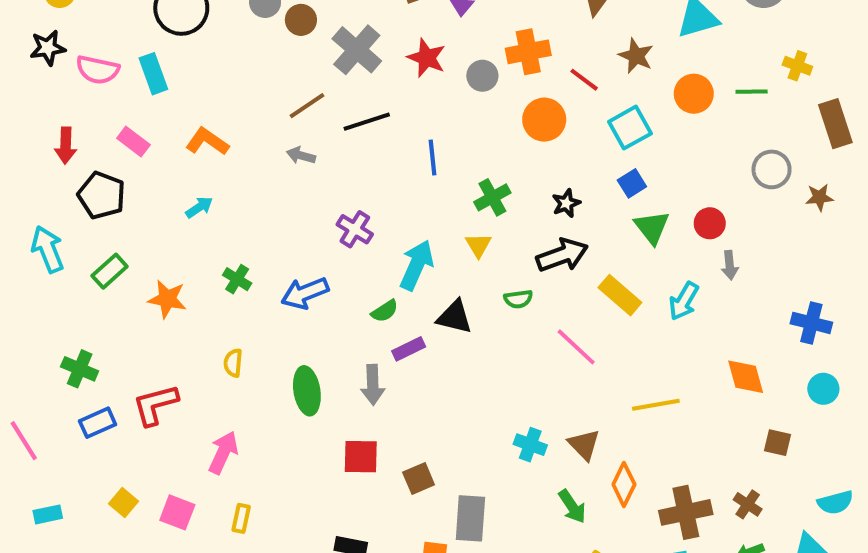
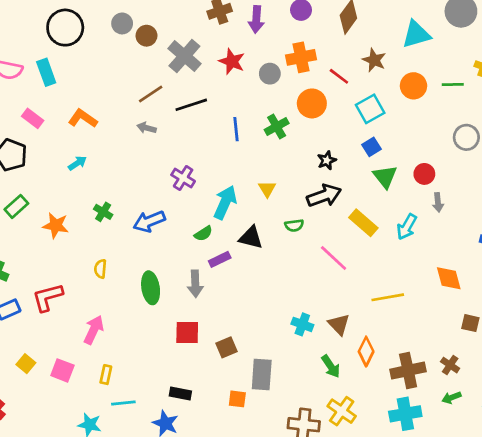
green cross: (492, 197) -> (277, 126), moved

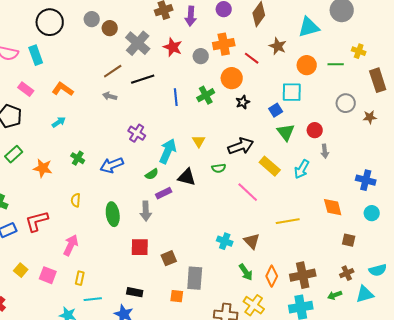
cyan square: (370, 109) -> (292, 92), moved, turned 30
black star: (327, 160) -> (243, 102), moved
orange diamond: (366, 351) -> (272, 276), moved
brown cross: (450, 365) -> (347, 273), moved, turned 32

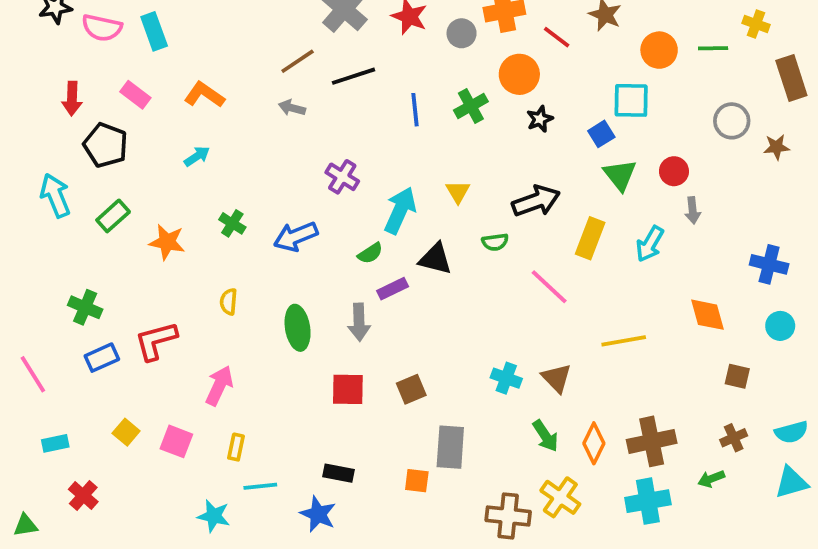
yellow rectangle: (270, 166) -> (590, 238), turned 70
brown square: (169, 258) -> (411, 389), moved
cyan triangle: (365, 294) -> (791, 482), moved

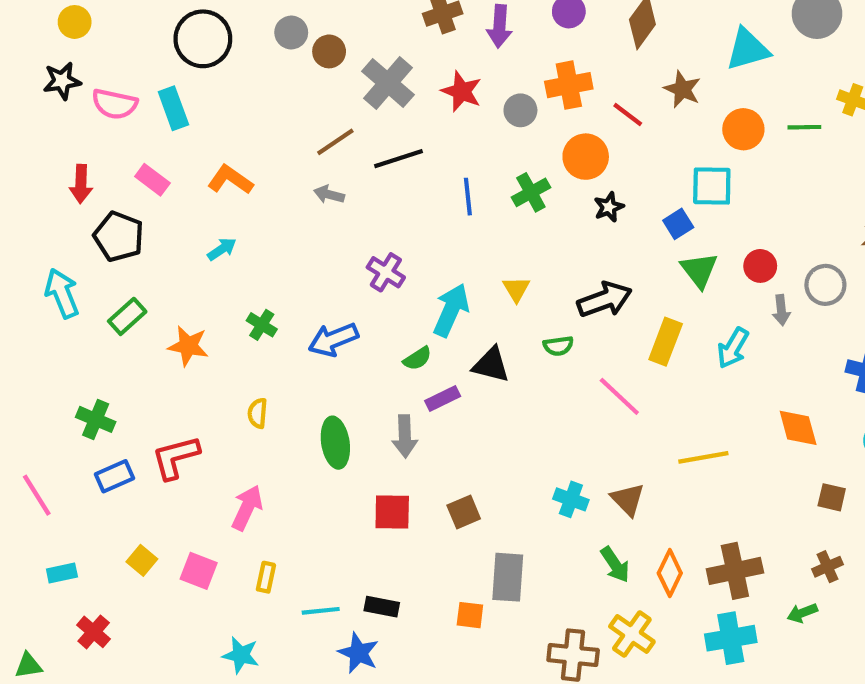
gray circle: (732, 121) -> (825, 285), moved
cyan line: (260, 486) -> (321, 611), moved

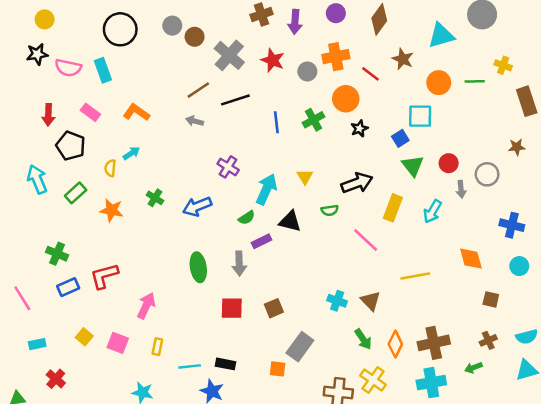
yellow semicircle: (258, 413) -> (110, 168), moved
gray rectangle: (508, 577) -> (300, 347), turned 32

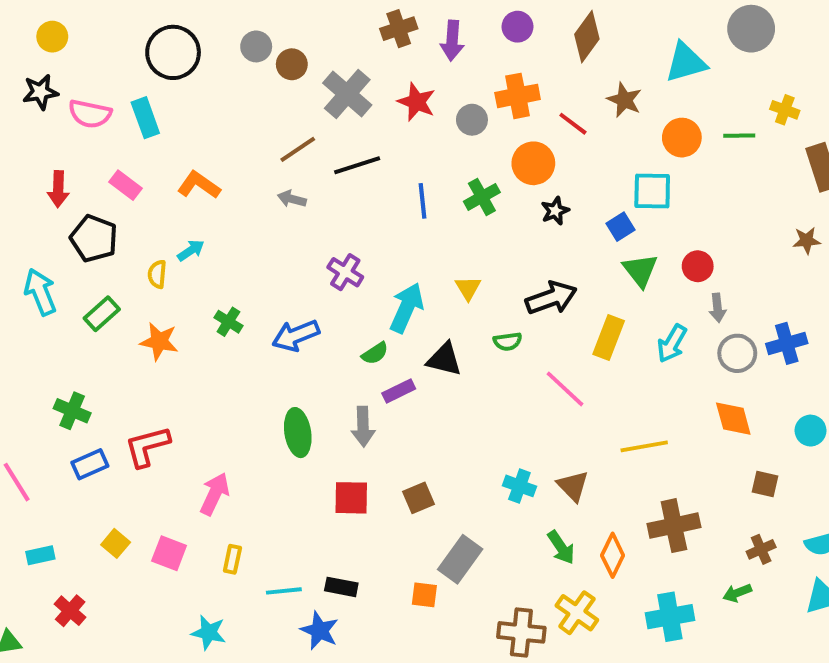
gray circle: (487, 174) -> (737, 353), moved
blue cross: (512, 225) -> (787, 343), moved, turned -30
brown cross: (434, 343) -> (674, 526), moved

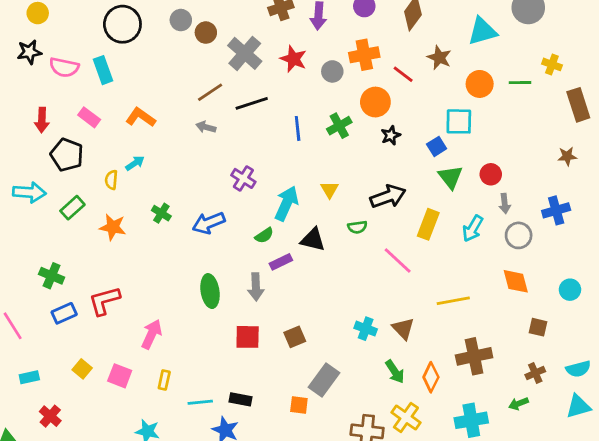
cyan arrow: (40, 292) -> (29, 192), turned 116
blue cross: (787, 343) -> (556, 210), moved

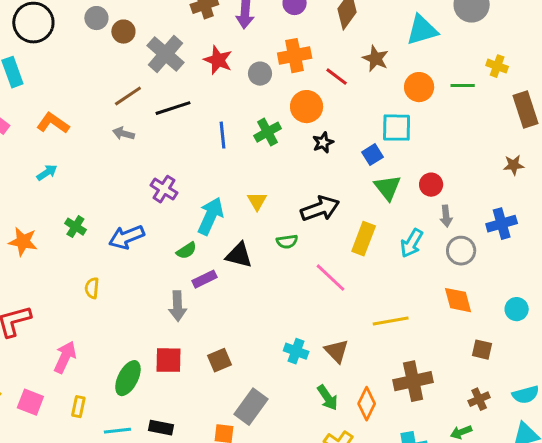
yellow semicircle: (111, 180) -> (92, 288), moved
green ellipse: (210, 291) -> (128, 378), moved, turned 36

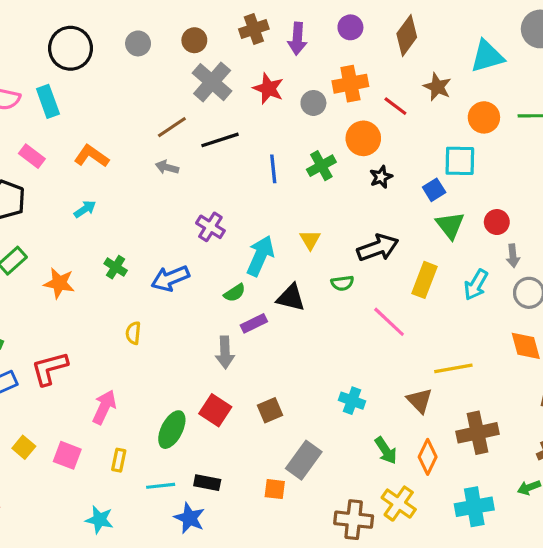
brown circle: (123, 32) -> (194, 40), moved
brown triangle: (337, 351) -> (420, 401), moved
red square: (168, 360) -> (215, 410), turned 32

